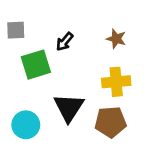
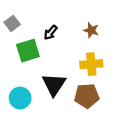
gray square: (16, 30) -> (12, 23), turned -35

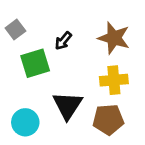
brown star: (91, 30) -> (114, 38), size x1.6

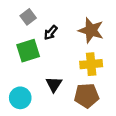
gray square: (15, 29) -> (28, 17), moved
black triangle: (67, 105) -> (54, 84), size x0.7

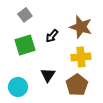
black arrow: (51, 33) -> (52, 36), moved
brown pentagon: (87, 96) -> (77, 85), turned -30

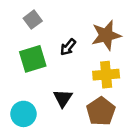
brown star: (81, 27) -> (106, 35), turned -30

